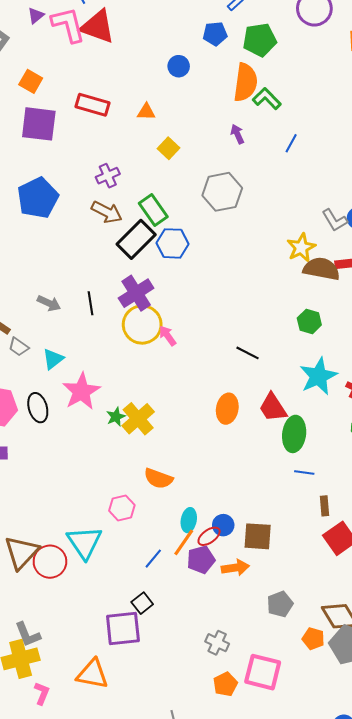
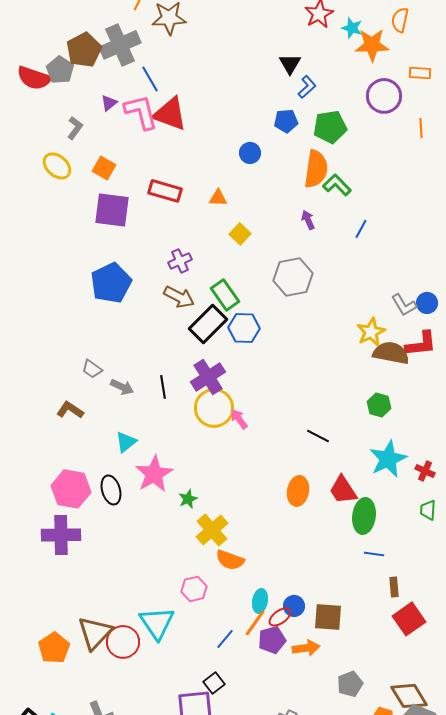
gray trapezoid: (19, 347) -> (92, 369), moved
yellow cross: (138, 419) -> (212, 530), moved

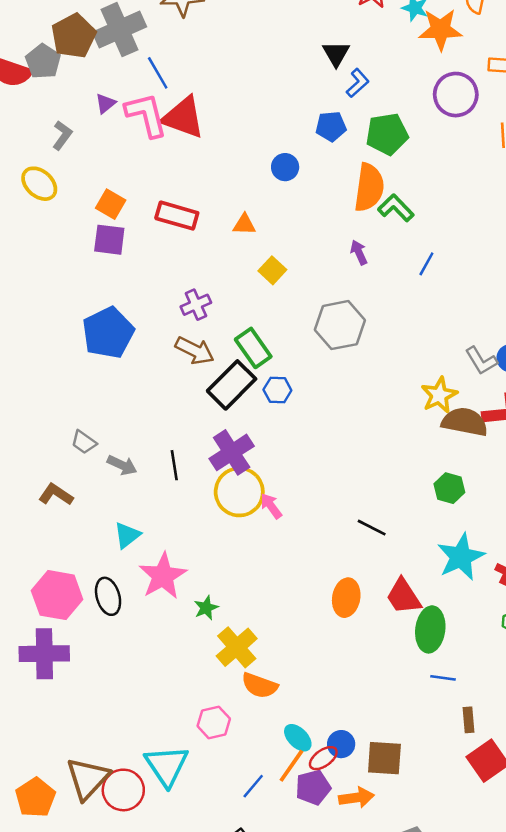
orange square: (104, 168) -> (111, 204), moved
purple square: (112, 210) -> (109, 240), size x0.7
blue hexagon: (244, 328) -> (277, 390), size x0.7
cyan ellipse: (260, 601) -> (298, 738), turned -55

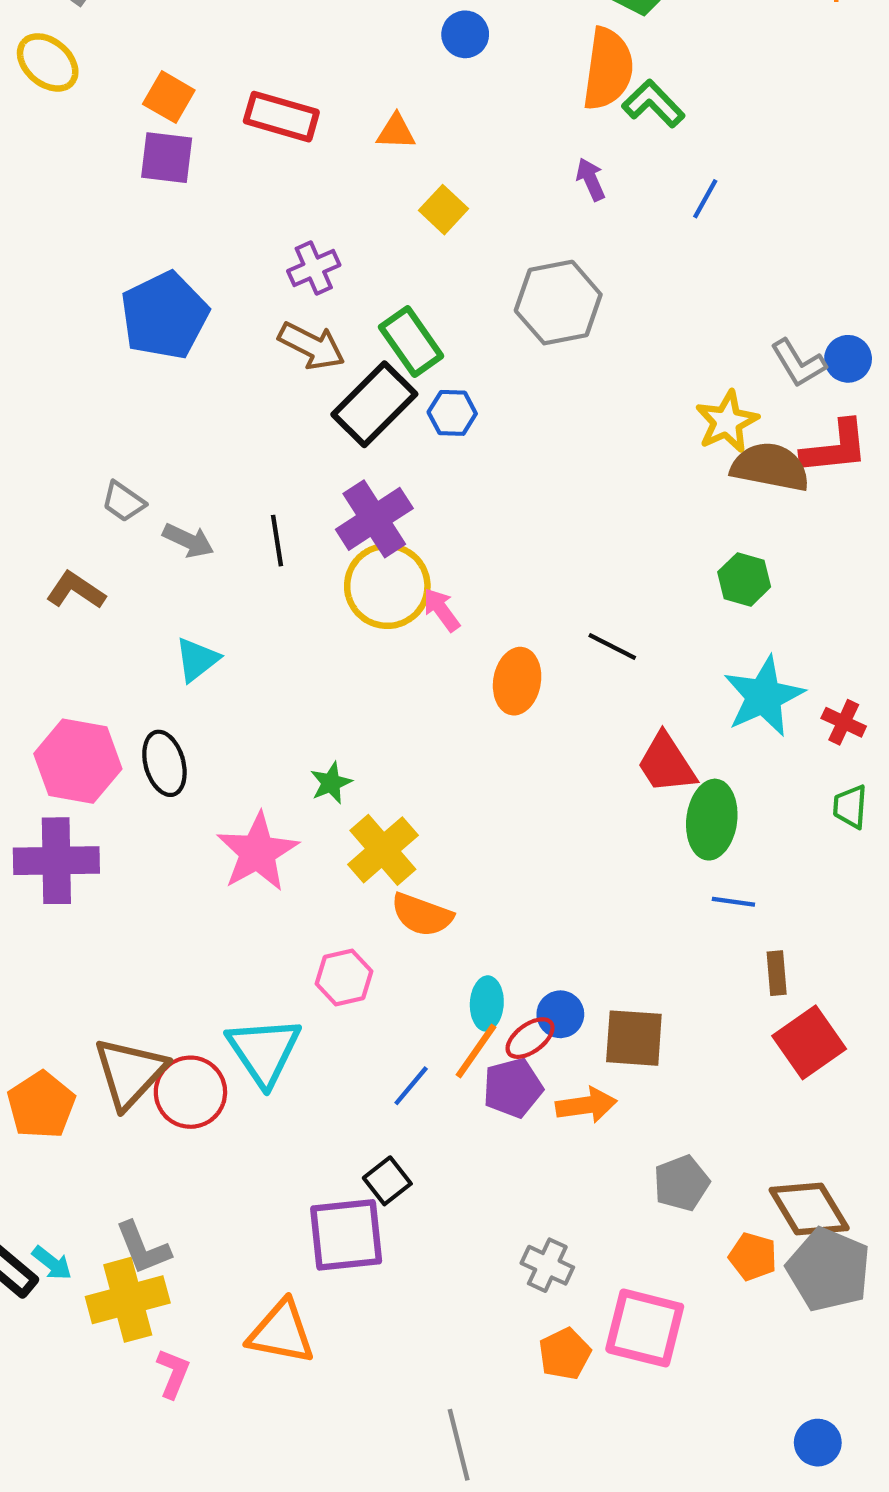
pink star: (163, 576) -> (257, 852), moved
orange ellipse: (346, 598) -> (517, 681), moved
cyan ellipse: (298, 738) -> (487, 1003), turned 48

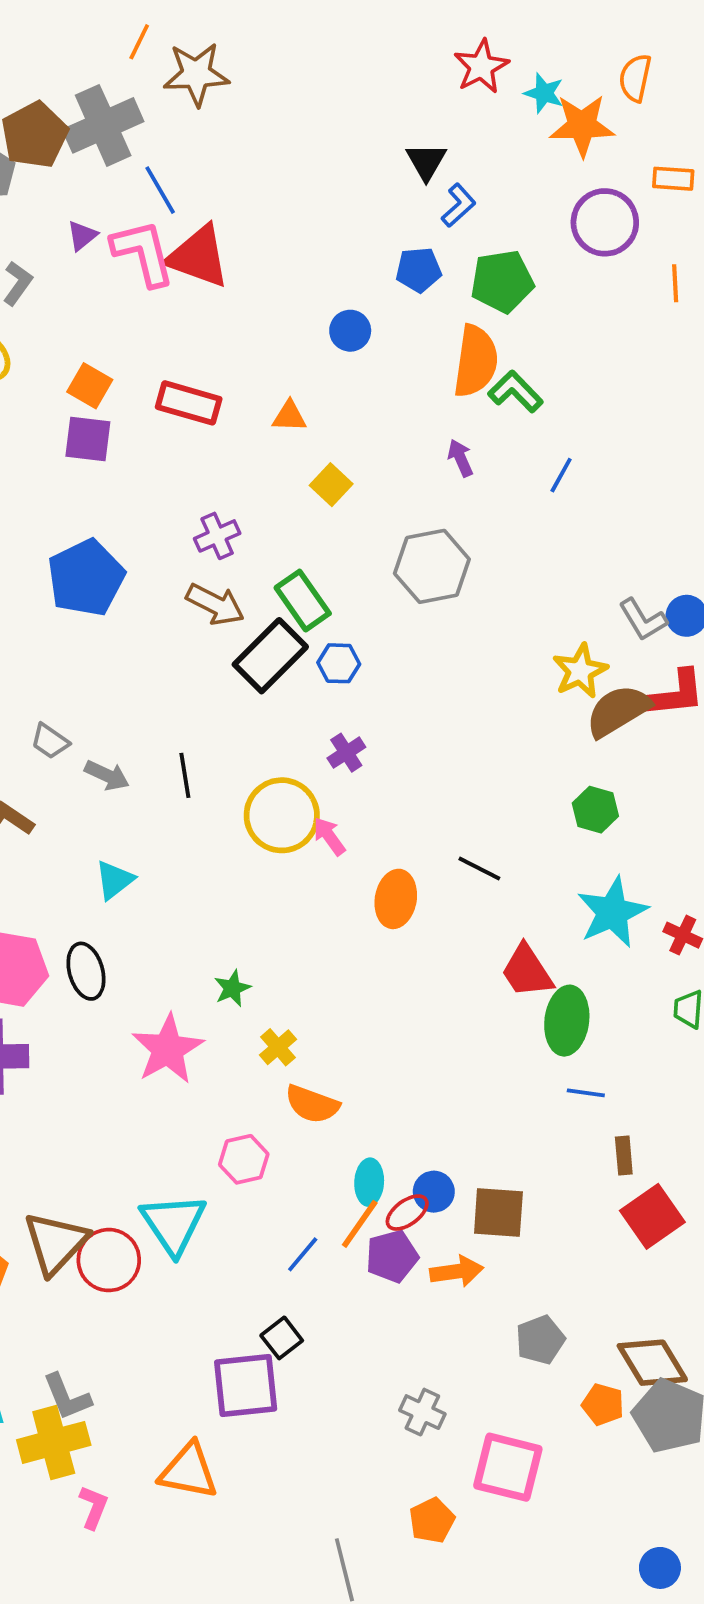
brown semicircle: (770, 467) -> (618, 711), turned -42
purple cross: (374, 519) -> (346, 753), moved, size x0.6
yellow cross: (383, 850) -> (278, 1047), size x0.6
orange pentagon: (565, 1354) -> (432, 1520), moved

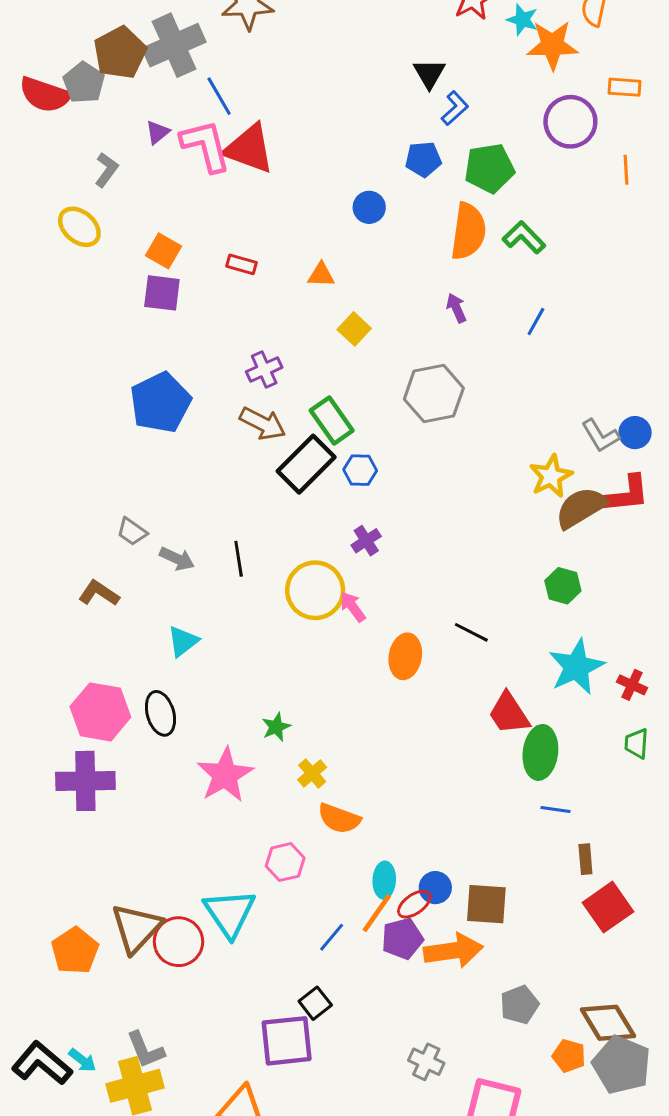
green L-shape: (516, 392) -> (524, 237), moved
red rectangle: (189, 403) -> (242, 264), size x0.6
orange arrow: (457, 1271) -> (453, 951), size x1.4

